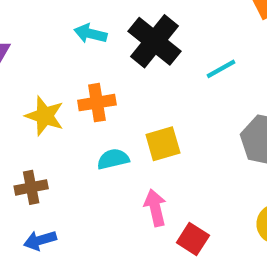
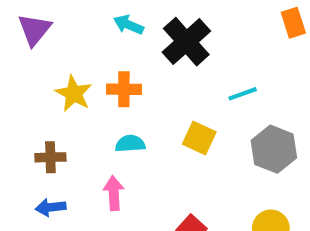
cyan line: (221, 69) -> (243, 94), moved
yellow square: (163, 144) -> (199, 138), moved, turned 32
pink arrow: (155, 208) -> (114, 193), moved

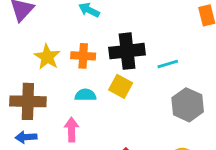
black cross: (186, 42) -> (127, 51), moved, turned 32
yellow square: (199, 138) -> (121, 86), moved
brown cross: (50, 157) -> (28, 101), size x1.6

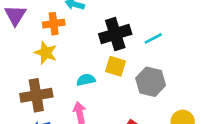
orange cross: (83, 56) -> (54, 24), moved
gray hexagon: (188, 105) -> (151, 82), moved

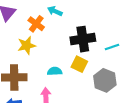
orange cross: (54, 24) -> (36, 24), turned 35
yellow star: (46, 53) -> (27, 45), turned 30

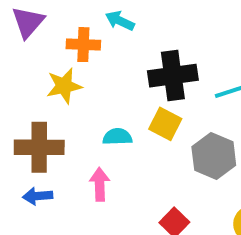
orange cross: (36, 24) -> (83, 45), turned -35

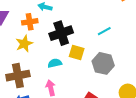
black cross: (173, 76) -> (61, 33), moved

